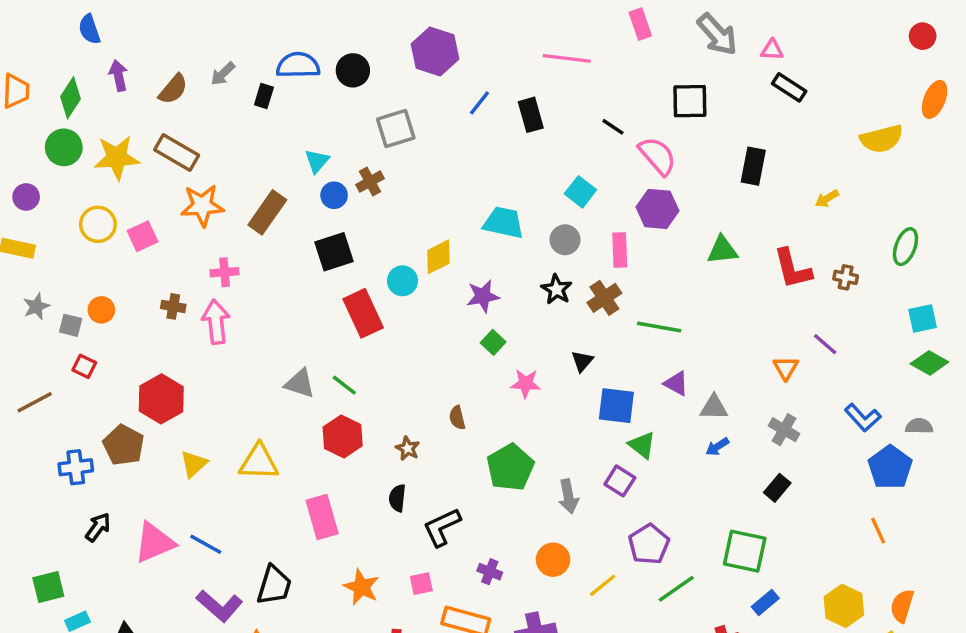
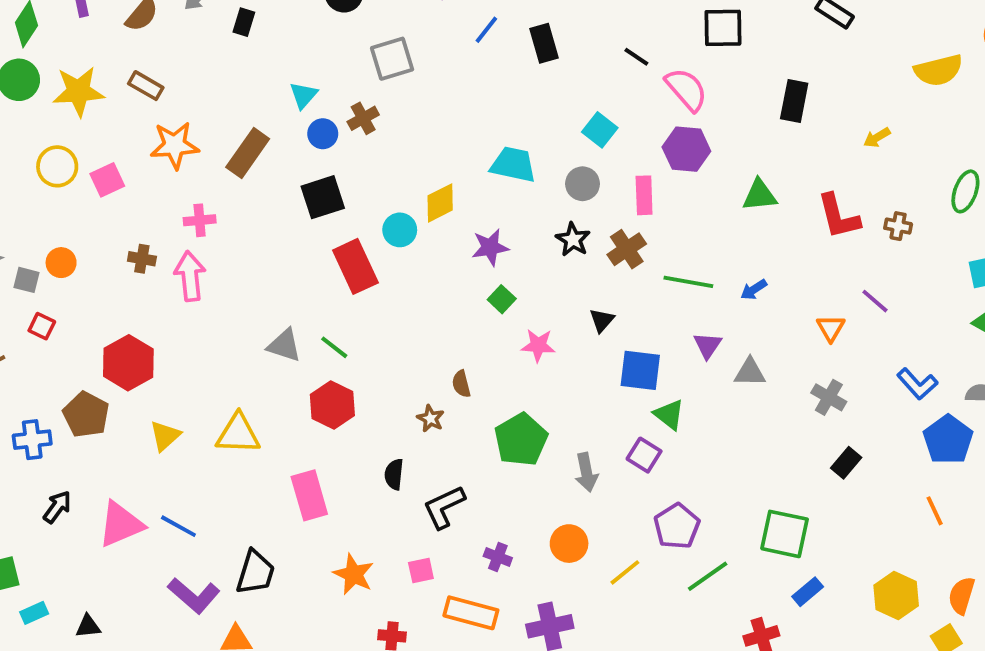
brown rectangle: (177, 152) -> (146, 86), size x0.7
purple triangle: (676, 383) -> (708, 345), turned 36
blue arrow: (717, 447) -> (754, 290), moved
brown star: (408, 448) -> (431, 418), moved
black rectangle: (777, 488) -> (846, 463), moved

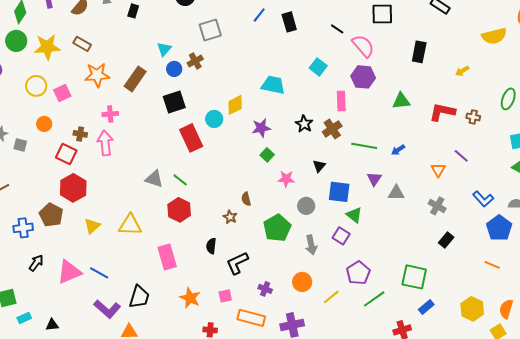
gray circle: (583, 184) -> (306, 206), moved
red L-shape: (838, 216) -> (442, 112), turned 116
orange circle: (61, 263) -> (44, 124), moved
red square: (42, 326) -> (66, 154), moved, size x1.5
orange line: (935, 511) -> (492, 265), turned -42

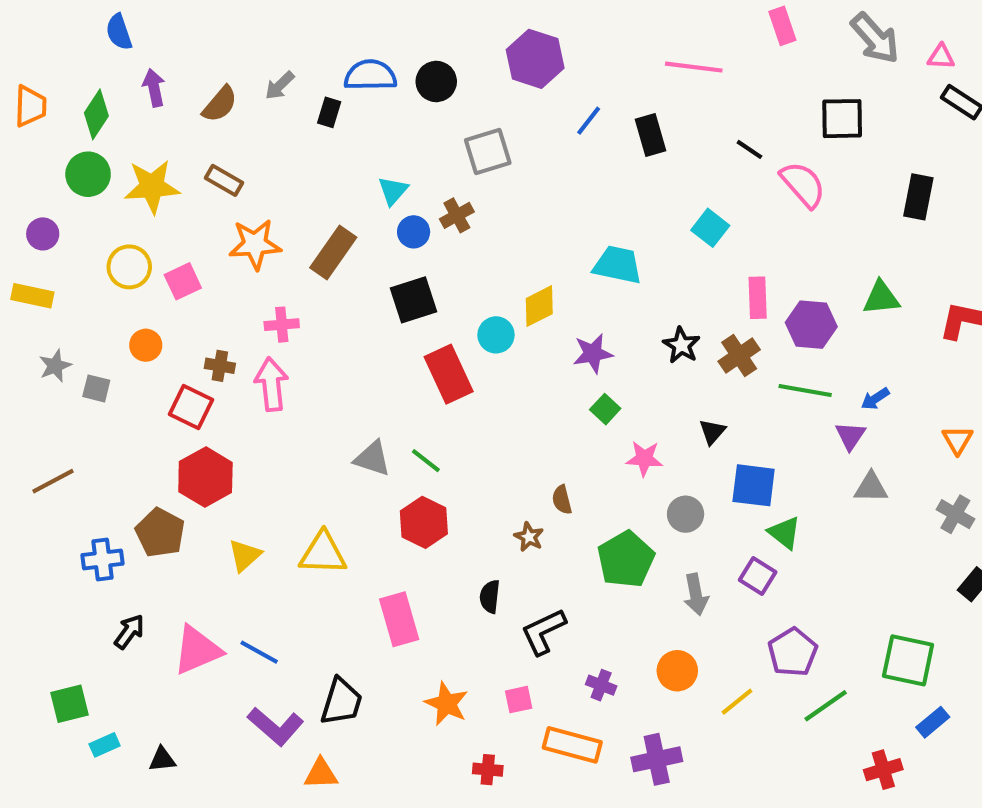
purple hexagon: (363, 77) -> (811, 325), moved
purple triangle: (374, 179) -> (850, 436), moved

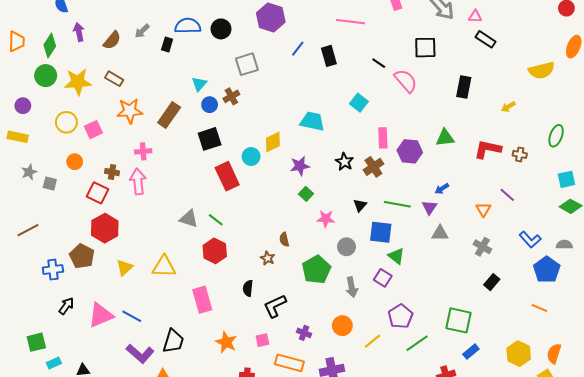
green line: (805, 391) -> (397, 204), moved

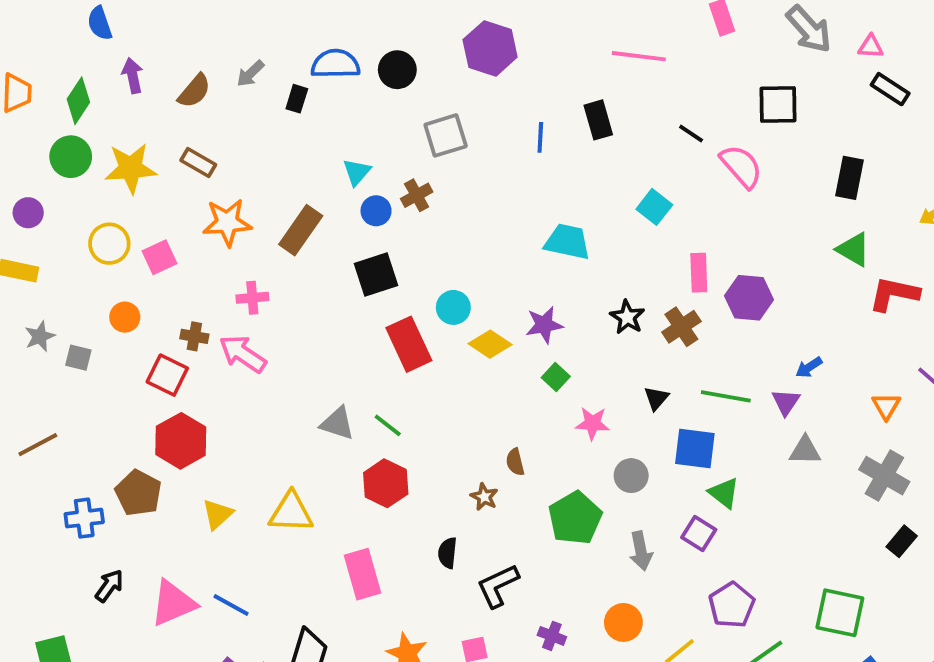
blue line: (298, 49) -> (540, 137), moved, turned -35
green triangle: (445, 138) -> (853, 249), moved, turned 36
yellow diamond: (273, 142) -> (490, 344), moved, turned 60
pink arrow: (138, 181) -> (243, 354), turned -50
gray cross: (482, 247) -> (884, 476), size x1.4

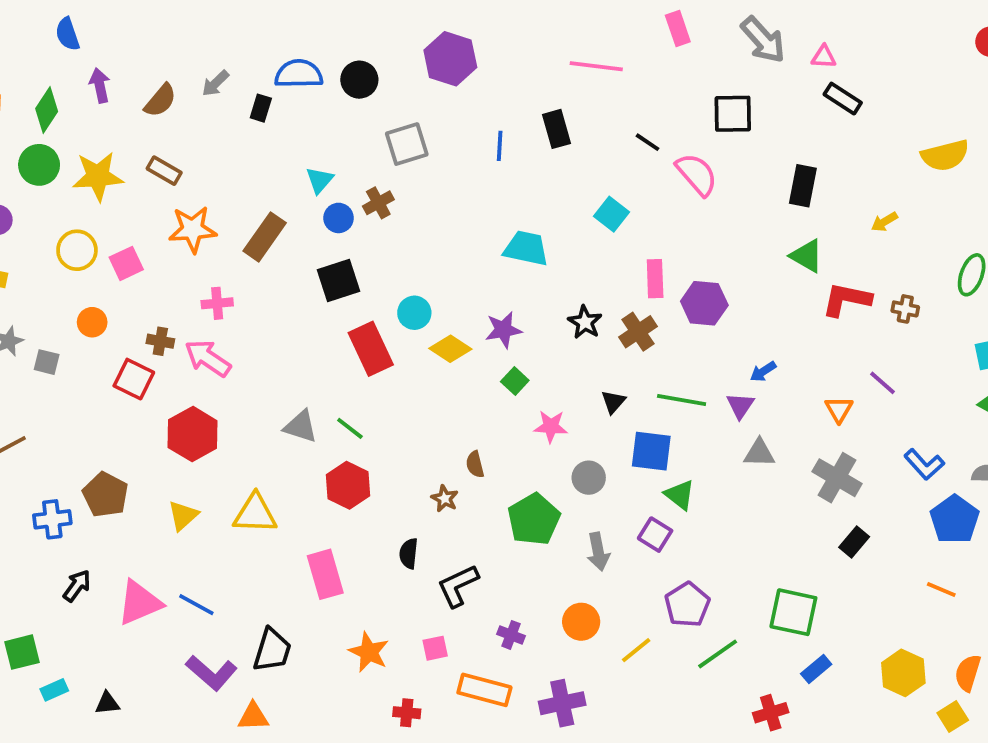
red hexagon: (181, 441) -> (193, 434), moved

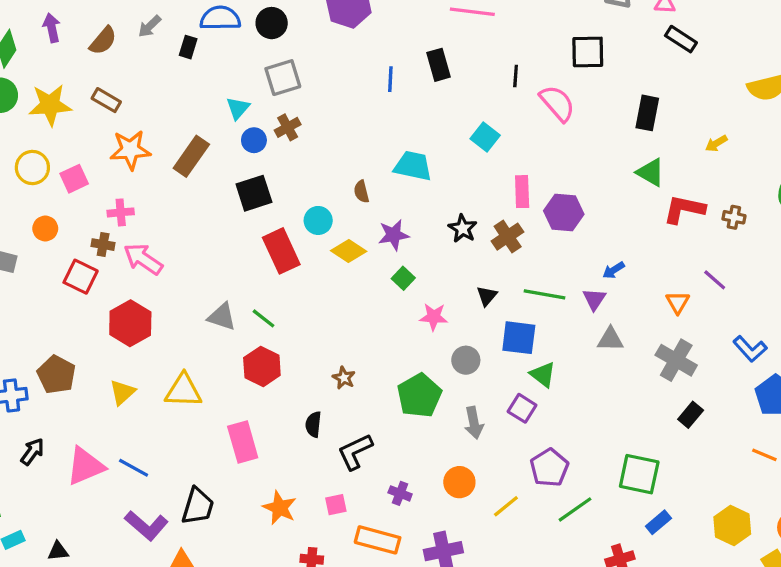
black line: (647, 142) -> (516, 76), turned 60
gray square: (407, 144) -> (283, 78), moved
pink cross: (217, 303) -> (121, 212), moved
brown semicircle: (475, 464) -> (361, 192), moved

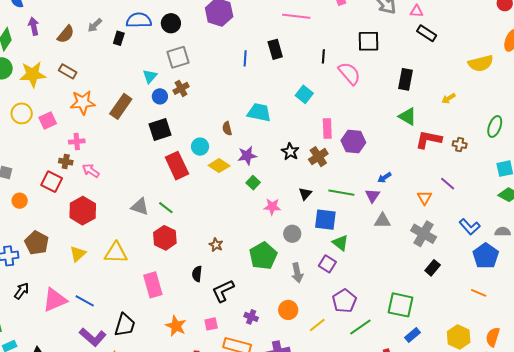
orange circle: (45, 229) -> (20, 201), moved
pink arrow: (143, 259) -> (91, 171), size x0.7

